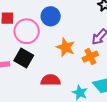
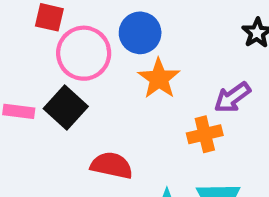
orange star: (66, 47) -> (159, 79), moved

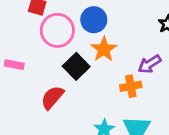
black square: (66, 108) -> (76, 66), moved
red semicircle: (112, 165) -> (52, 97), moved, turned -65

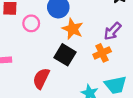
pink circle: (57, 30) -> (31, 23), size x0.6
black square: (76, 66) -> (65, 55), moved

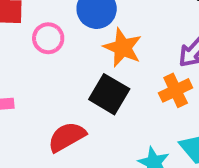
red semicircle: (41, 78) -> (67, 137), turned 35

